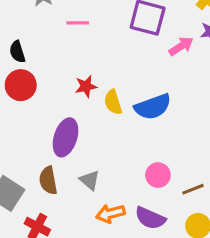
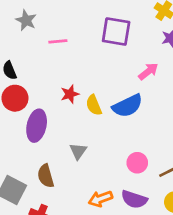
pink arrow: (181, 46) -> (148, 71), moved
purple ellipse: (66, 137) -> (37, 126), moved
gray triangle: (90, 180) -> (78, 151), moved, turned 30

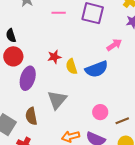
pink line: (58, 41) -> (59, 13), moved
gray triangle: (78, 151) -> (57, 100), size x1.5

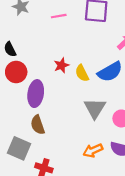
gray triangle: (57, 100) -> (95, 108), moved
brown semicircle: (31, 116) -> (38, 125), moved

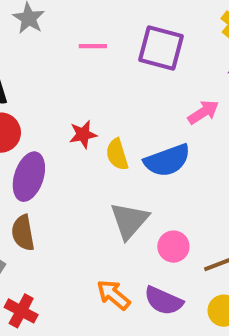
orange arrow: (93, 150) -> (113, 295), turned 54

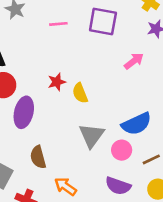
blue semicircle: (167, 160) -> (136, 124), moved
brown semicircle: (23, 233) -> (38, 157), moved
orange arrow: (113, 295) -> (65, 186), moved

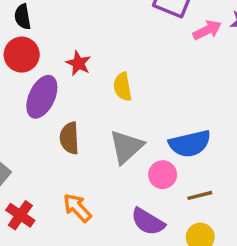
pink arrow: (134, 61) -> (207, 30), moved
red star: (57, 82) -> (78, 63), moved, turned 30
brown semicircle: (38, 157) -> (69, 138), moved

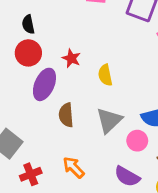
red cross: (20, 215) -> (31, 174), turned 35

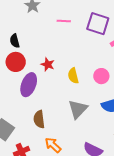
brown semicircle: (66, 115) -> (39, 119), moved
pink circle: (137, 141) -> (101, 76), moved

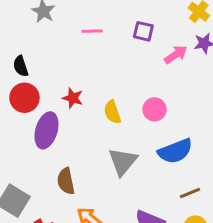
purple square: (98, 24) -> (143, 31), size x0.6

